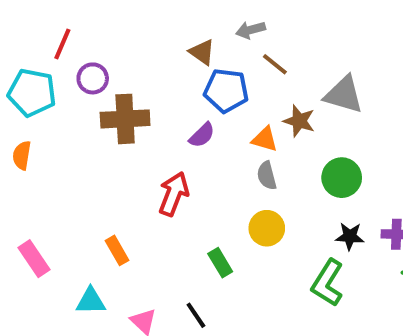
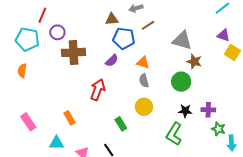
brown triangle: (202, 52) -> (112, 19), turned -40
brown line: (275, 64) -> (148, 25), turned -72
brown star: (299, 121) -> (194, 61), moved

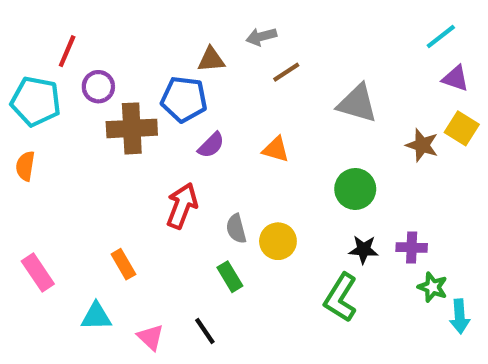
purple triangle: (223, 35) -> (455, 78), moved
blue pentagon: (124, 38) -> (184, 99), moved
brown star: (194, 61) -> (422, 145), moved
gray semicircle: (144, 81) -> (236, 229), moved

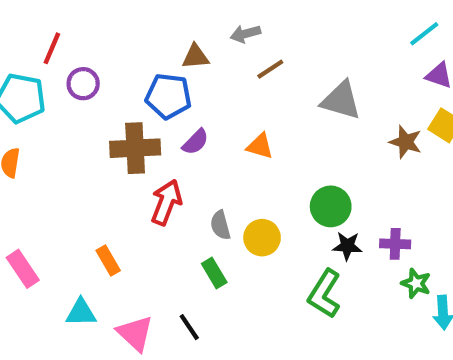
brown cross: (132, 128) -> (135, 148), moved
green circle: (355, 189) -> (331, 206), moved
pink triangle: (151, 337) -> (135, 333), size x1.4

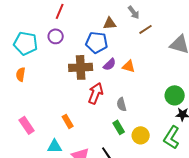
gray arrow: (245, 34) -> (134, 12), turned -112
red line: (52, 48) -> (60, 11), moved
orange triangle: (260, 146) -> (129, 66), moved
yellow circle: (262, 238) -> (141, 135), moved

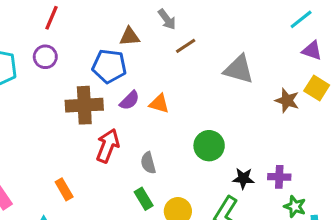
green circle: (175, 95) -> (209, 146), moved

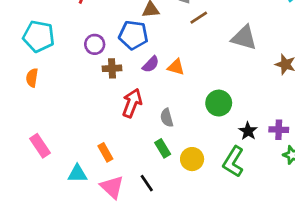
purple circle: (45, 57) -> (95, 44), moved
brown cross: (84, 105) -> (112, 68), size x0.6
black star: (243, 178) -> (248, 131), turned 30
orange rectangle: (64, 189) -> (105, 152), moved

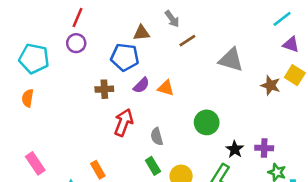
purple circle: (95, 44) -> (76, 43), moved

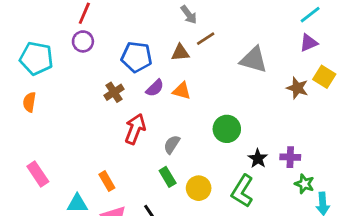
brown triangle: (141, 33) -> (180, 53), moved
purple triangle: (291, 44) -> (309, 43), moved, turned -42
brown cross: (104, 89) -> (114, 92), turned -30
gray semicircle: (157, 136) -> (172, 144), turned 48

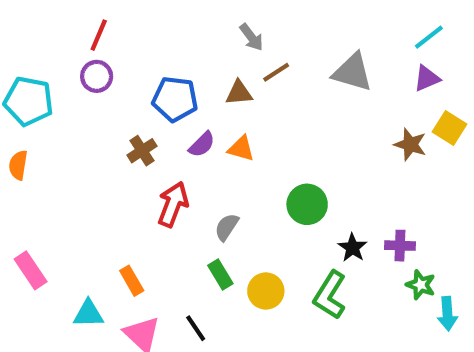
gray triangle: (254, 60) -> (353, 72), moved

